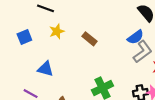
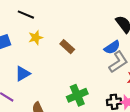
blue triangle: (45, 69) -> (23, 74), turned -49

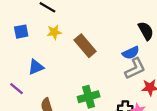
brown rectangle: (67, 47) -> (85, 46), size x1.5

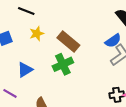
green cross: (89, 97) -> (63, 64), moved

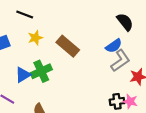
green cross: (63, 64) -> (41, 71), moved

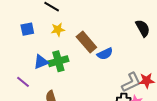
blue semicircle: (114, 46) -> (105, 54), moved
gray L-shape: (120, 61) -> (131, 82), moved

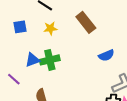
brown rectangle: (86, 42) -> (86, 22), moved
blue semicircle: (105, 54) -> (106, 55), moved

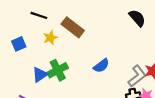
brown rectangle: (86, 22) -> (73, 27), moved
blue semicircle: (106, 55) -> (101, 66), moved

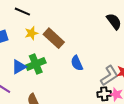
brown rectangle: (73, 27) -> (54, 38), moved
blue semicircle: (101, 66) -> (77, 63), turned 98

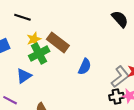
blue semicircle: (77, 63) -> (85, 67), turned -126
green cross: (36, 64) -> (39, 54), moved

